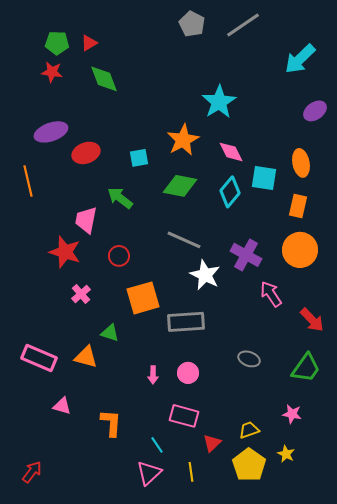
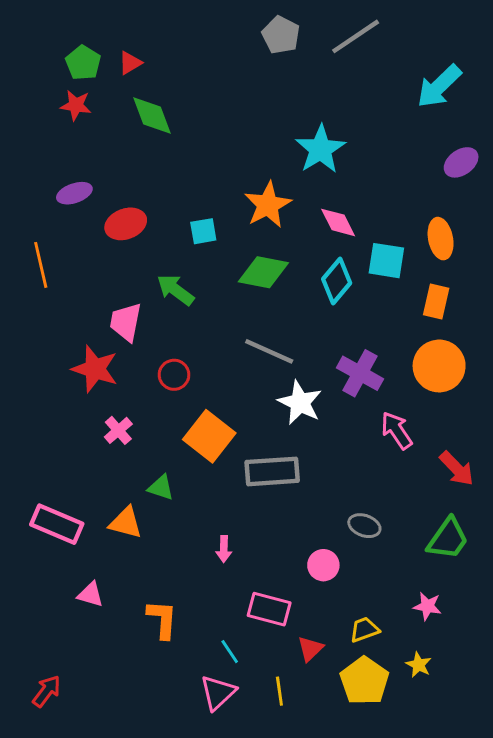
green pentagon: (57, 43) -> (83, 63), turned 30
purple ellipse: (51, 132) -> (74, 193), size x0.7
orange square: (143, 298) -> (209, 436), turned -36
pink circle: (188, 373) -> (323, 565), moved

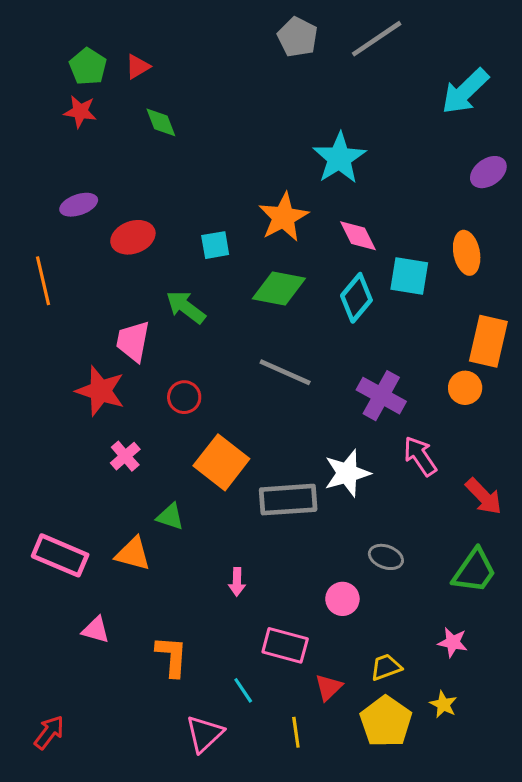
green diamond: (152, 116) -> (161, 122), size x0.7
orange rectangle: (436, 302) -> (488, 341), moved, size x1.4
orange circle: (439, 366) -> (465, 388), size x0.6
white star: (300, 403) -> (347, 473), moved, turned 30
pink triangle: (218, 693) -> (204, 734), moved

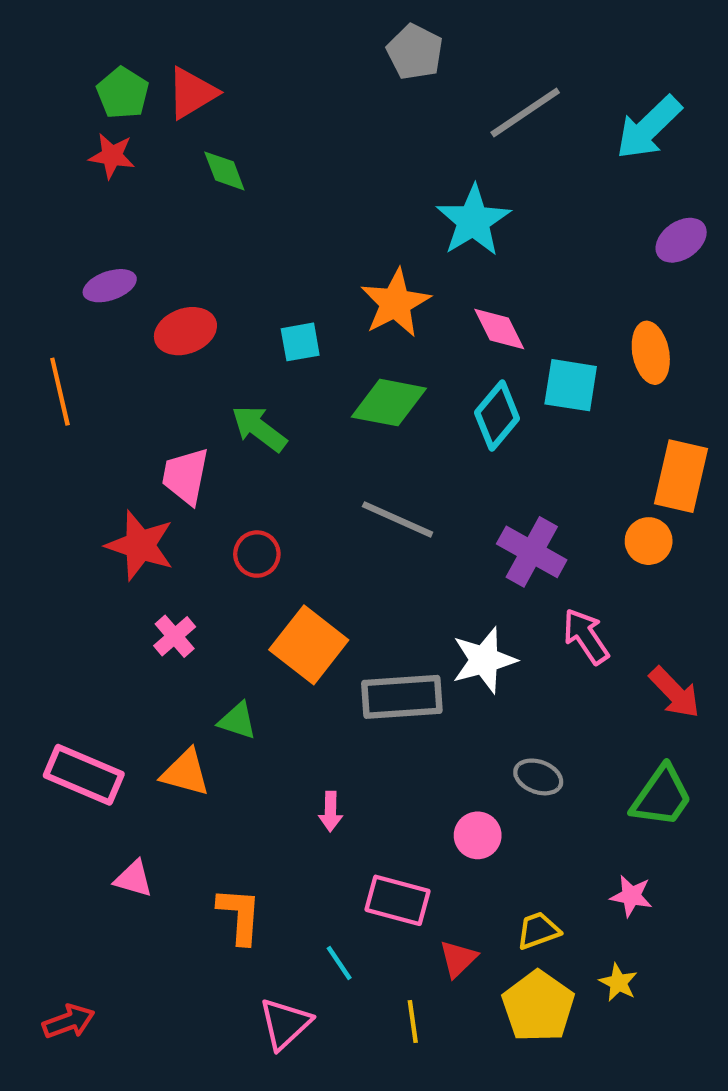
gray line: (377, 39) -> (525, 113), moved
red triangle: (138, 67) -> (192, 93), size x1.5
red arrow: (49, 732) -> (69, 1021), turned 33

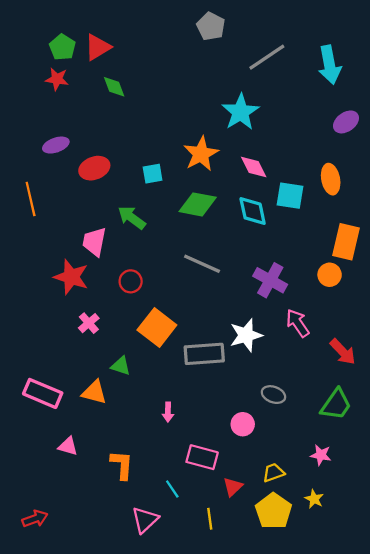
cyan arrow: (649, 128) -> (330, 65), turned -57
cyan diamond: (497, 416) -> (253, 211), turned -52

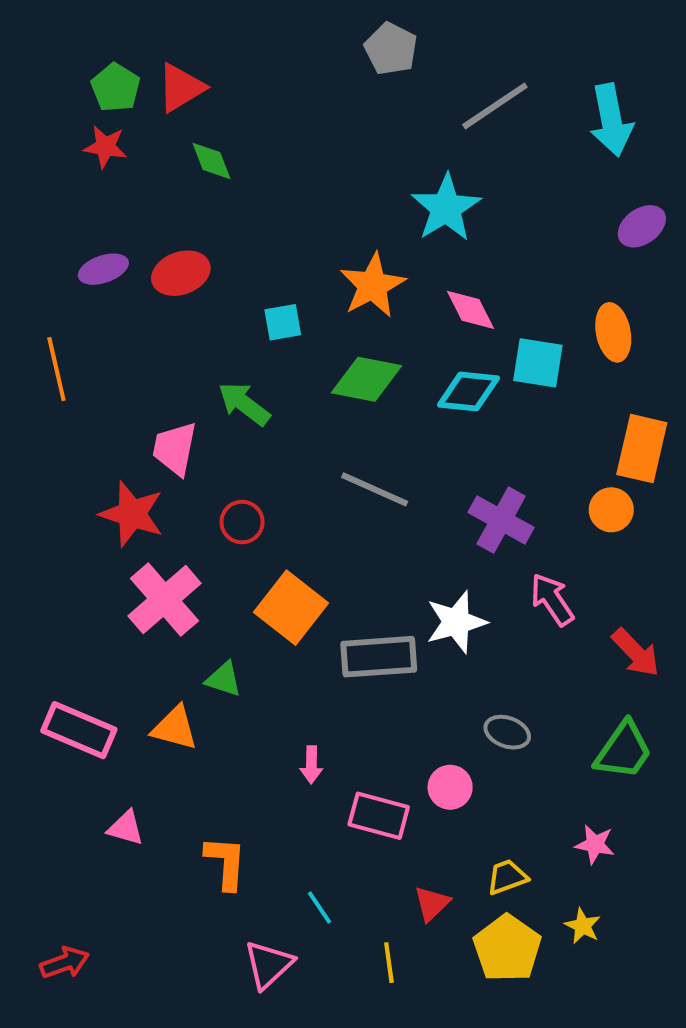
red ellipse: (94, 168) -> (181, 273), moved
cyan diamond: (253, 211) -> (468, 391), turned -72
pink cross: (89, 323) -> (165, 600), size x1.8
pink rectangle: (202, 457) -> (379, 816), moved

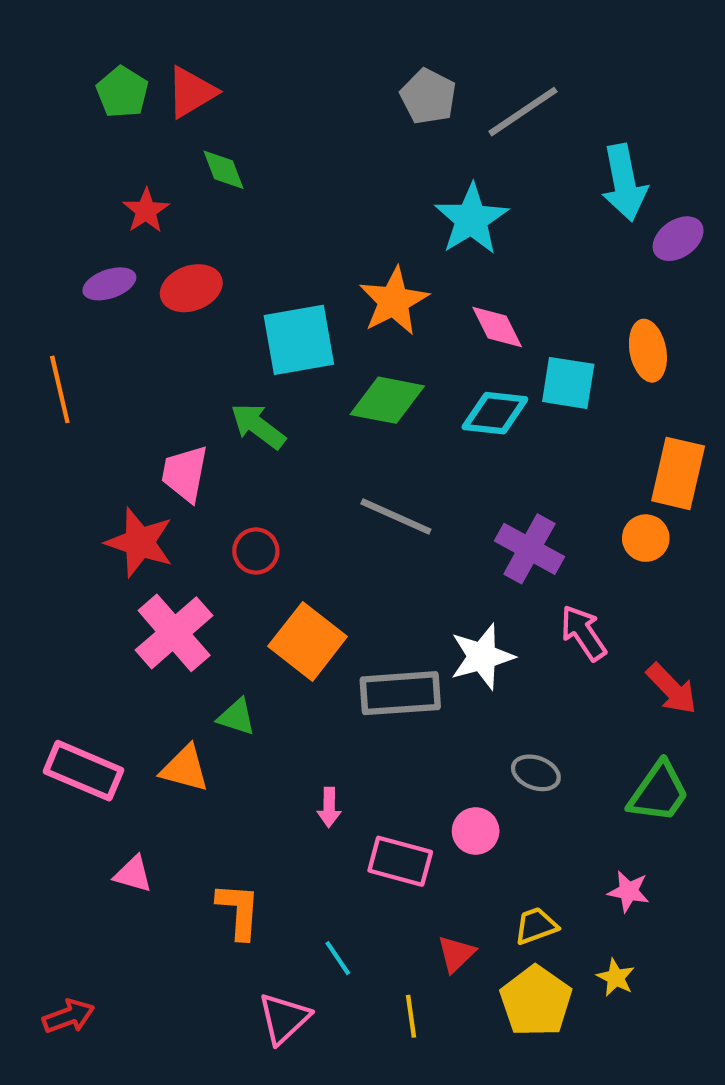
gray pentagon: (391, 49) -> (428, 96), moved
cyan arrow: (611, 120) -> (624, 183), moved
red star: (105, 147) -> (146, 211), moved, turned 30
cyan square: (283, 322) -> (299, 340), size x1.8

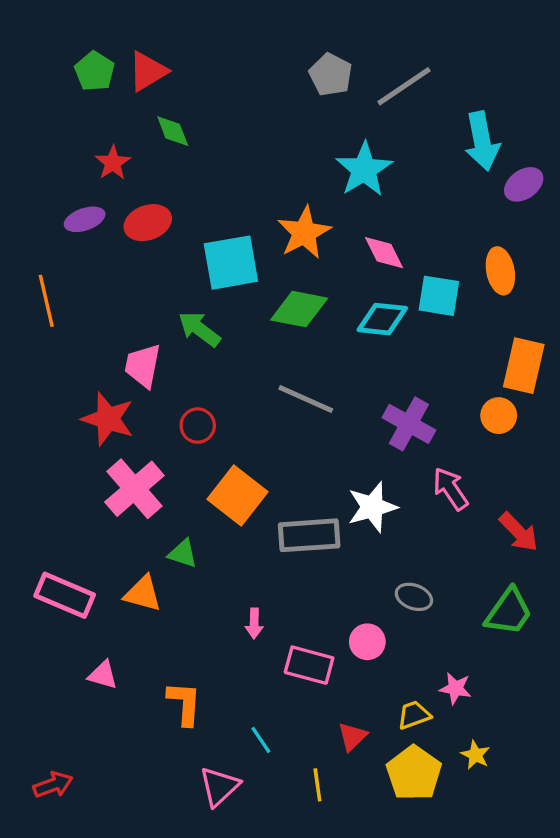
pink star: (629, 891) -> (455, 688), moved

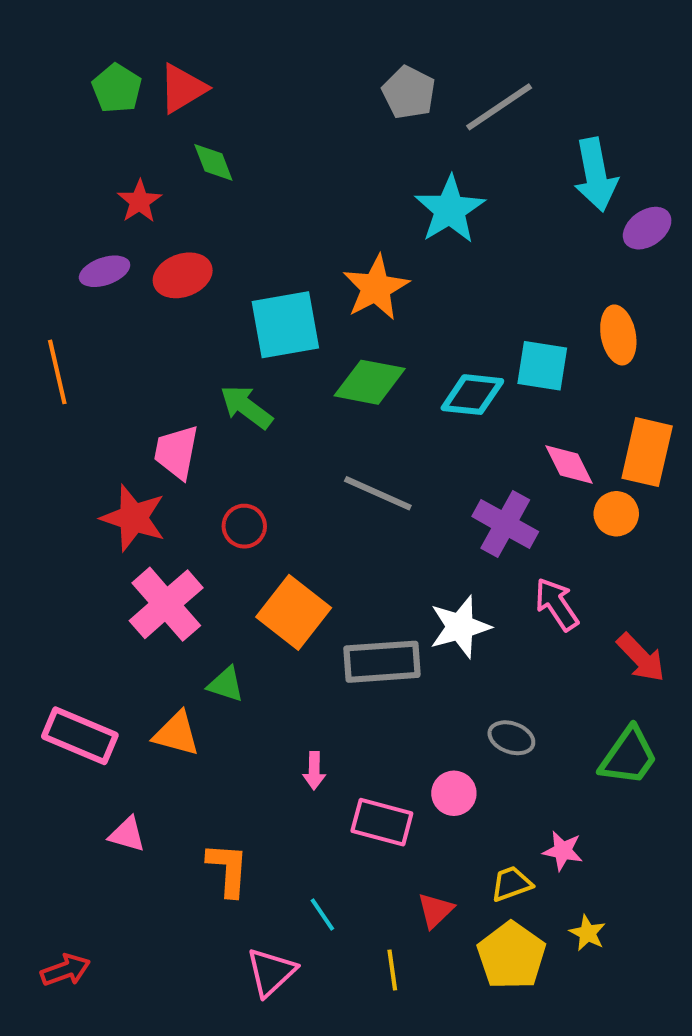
pink diamond: (384, 253) -> (569, 464), moved

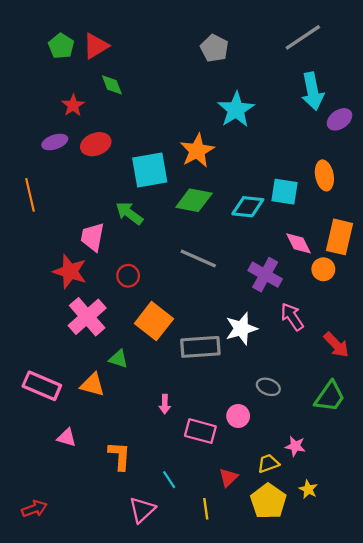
gray line: (499, 107) -> (303, 37), moved

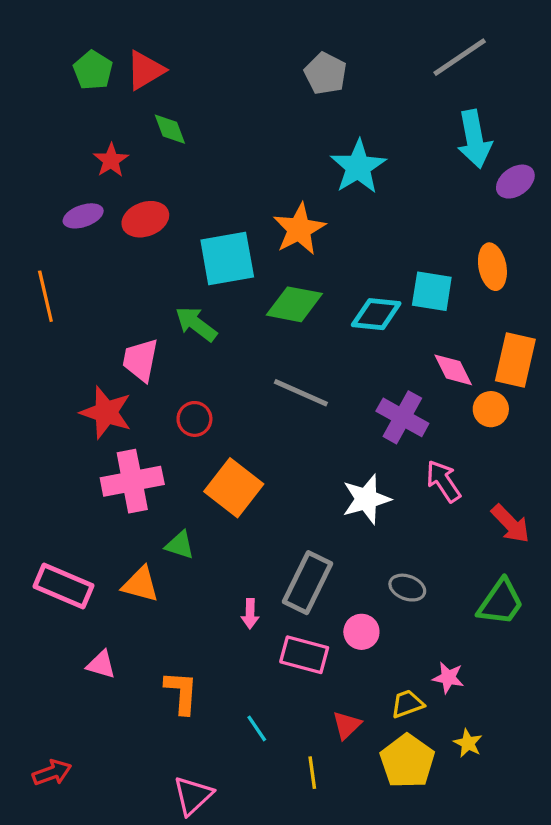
pink cross: (87, 317) -> (132, 481), turned 30
gray rectangle: (200, 347) -> (307, 583), moved, turned -60
pink triangle: (142, 510) -> (193, 796), moved

